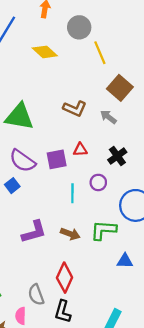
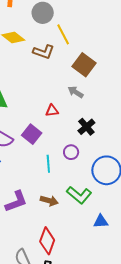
brown L-shape: (75, 109) -> (44, 52), moved
red triangle: (80, 150) -> (52, 111), moved
purple square: (57, 159) -> (32, 134), turned -36
green L-shape: (103, 230) -> (79, 195), turned -140

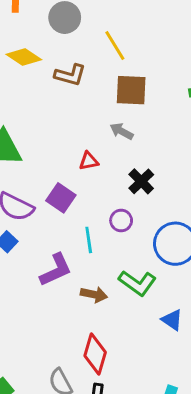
yellow line: (63, 34) -> (115, 46), moved
brown square: (84, 65) -> (131, 90), turned -30
purple L-shape: (16, 202) -> (56, 270), moved
blue triangle: (101, 221) -> (172, 320), turned 42

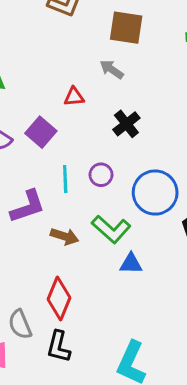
purple circle: (121, 221) -> (101, 175), moved
blue triangle: (172, 320) -> (131, 264), moved, turned -40

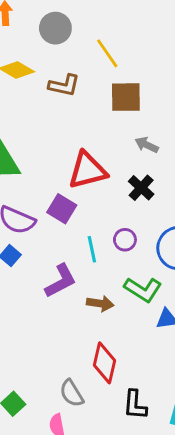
gray arrow: (112, 69) -> (147, 145), moved
red triangle: (74, 97) -> (87, 170), size x2.0
black L-shape: (59, 347) -> (135, 405), moved

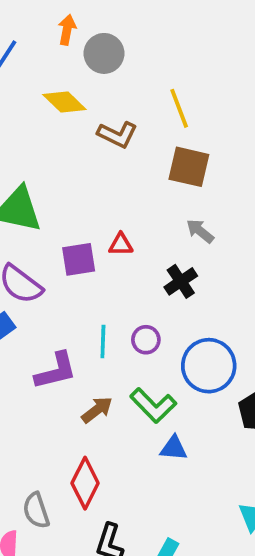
gray circle: (55, 28) -> (104, 53), moved
red triangle: (87, 170) -> (121, 245), size x0.5
purple square: (62, 209) -> (79, 259), moved, turned 36
brown arrow: (100, 304) -> (97, 410), turned -60

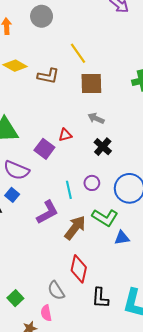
gray circle: (104, 53) -> (42, 16), moved
gray arrow: (200, 231) -> (96, 118), moved
purple square: (79, 259) -> (44, 149), turned -30
brown arrow: (97, 410) -> (75, 228), size x1.4

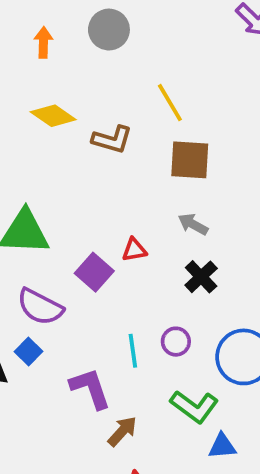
purple L-shape: (47, 212) -> (90, 388), turned -85
brown arrow: (75, 228) -> (122, 431), moved, size x0.7

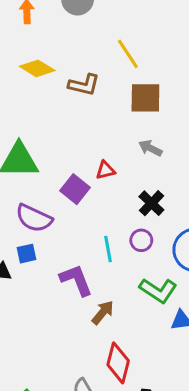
black cross: (201, 277) -> (151, 203), moved
blue square: (28, 351) -> (26, 254), turned 36

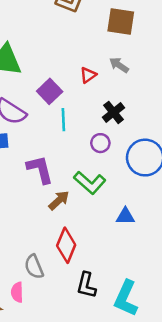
red triangle: (105, 170) -> (88, 75), moved, turned -30
cyan line: (108, 249) -> (63, 120), moved
green L-shape: (158, 290) -> (90, 183), moved

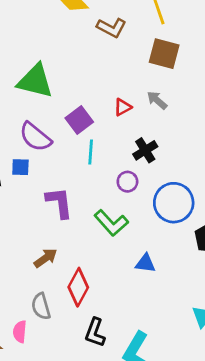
brown arrow: (59, 200) -> (46, 258), moved

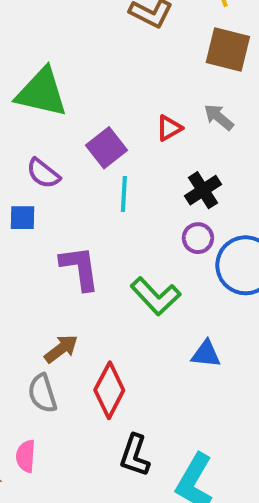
purple semicircle: (35, 137) -> (43, 173), size x0.7
purple circle: (127, 182) -> (198, 238), moved
gray semicircle: (41, 306) -> (42, 393), moved

